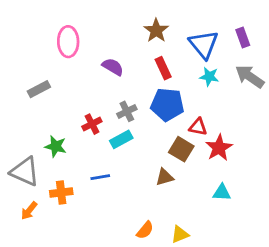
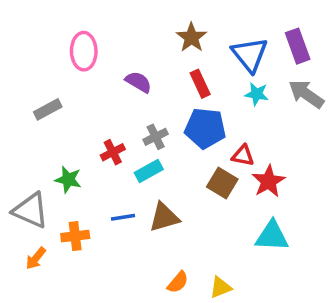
purple rectangle: (243, 37) -> (298, 46), size x1.4
brown triangle: (165, 177) -> (164, 217), moved, size x1.4
cyan triangle: (222, 192) -> (272, 236), size x1.5

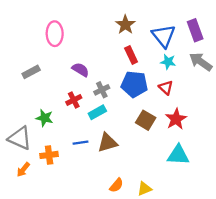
purple semicircle: (138, 82) -> (80, 70), moved
red triangle: (243, 156) -> (166, 88), moved, turned 32

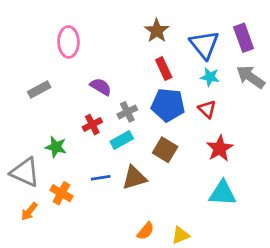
brown square: (146, 120) -> (165, 150), moved
orange cross: (49, 155) -> (61, 193), turned 36

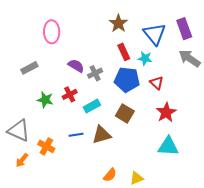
cyan star: (210, 77) -> (145, 58), moved
gray cross: (127, 112) -> (95, 73), moved
green star: (56, 147) -> (45, 100), moved

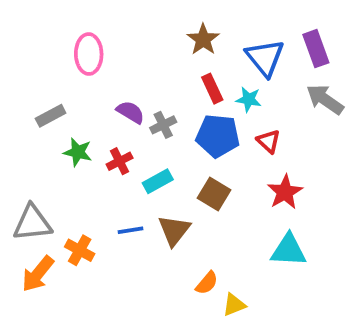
green star: (45, 100) -> (78, 152), moved
gray triangle: (19, 130) -> (32, 223), turned -30
brown triangle: (101, 135) -> (174, 230), turned -36
orange arrow: (22, 160) -> (38, 274), size x1.5
orange semicircle: (110, 175) -> (207, 283), moved

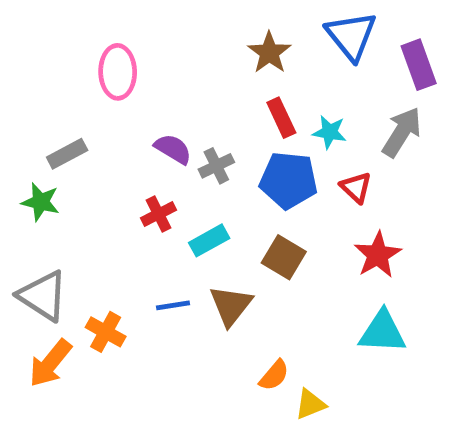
blue triangle: (265, 58) -> (351, 36), moved
gray arrow: (325, 99) -> (402, 132), moved, turned 87
green star: (78, 152) -> (41, 202), moved
gray triangle: (32, 223) -> (43, 296), turned 39

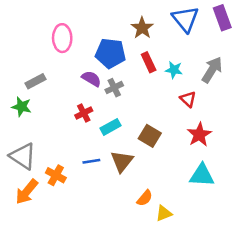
purple rectangle: (419, 65) -> (222, 18), moved
blue pentagon: (289, 180) -> (110, 53), moved

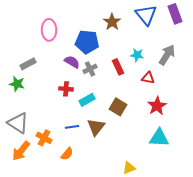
red rectangle: (149, 62) -> (118, 67), moved
red triangle: (188, 99) -> (148, 78), turned -32
red cross: (84, 113) -> (66, 89), turned 32
orange semicircle: (145, 198) -> (67, 154), moved

